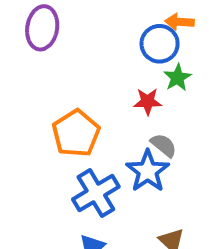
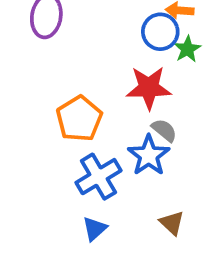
green star: (177, 78) -> (187, 49), moved
red star: (148, 101) -> (149, 88), size x1.6

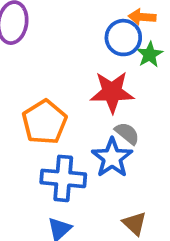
blue cross: (98, 177) -> (63, 178), turned 36

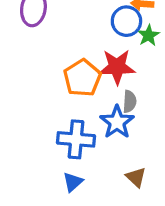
orange pentagon: (44, 122) -> (82, 78), moved
gray semicircle: (127, 133) -> (130, 102), turned 55

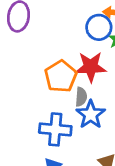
gray semicircle: (130, 102) -> (81, 97), moved

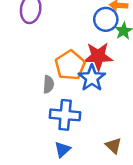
gray semicircle: (81, 97) -> (48, 84), moved
blue star: (91, 114) -> (92, 78), moved

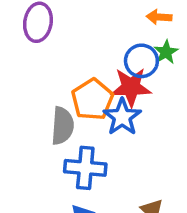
blue circle: (106, 19) -> (141, 61), moved
gray semicircle: (48, 84) -> (63, 126), size x1.5

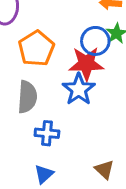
orange pentagon: (92, 99) -> (36, 49), moved
blue cross: (85, 168) -> (47, 133), size x0.7

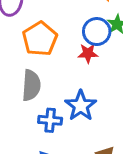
red star: (86, 64) -> (88, 53), size x0.6
blue star: (79, 89) -> (81, 106), moved

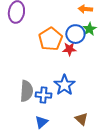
orange pentagon: (40, 39) -> (50, 39), moved
gray semicircle: (31, 85) -> (26, 91), moved

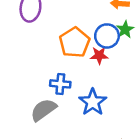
gray semicircle: (26, 91) -> (43, 110), turned -130
blue cross: (43, 95) -> (60, 84), moved

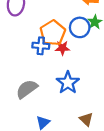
red star: (99, 55) -> (62, 48), moved
blue cross: (60, 84) -> (41, 46), moved

